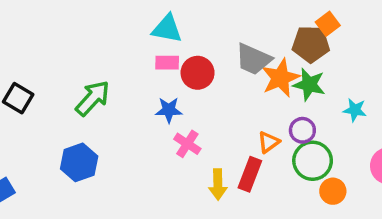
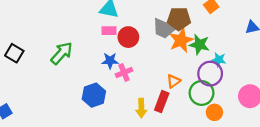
brown pentagon: (311, 44) -> (179, 19), moved
cyan star: (355, 110) -> (219, 60), moved
purple circle: (302, 130) -> (210, 74), moved, size x1.5
pink cross: (187, 144) -> (124, 73), moved, turned 35
blue hexagon: (79, 162) -> (94, 95), moved

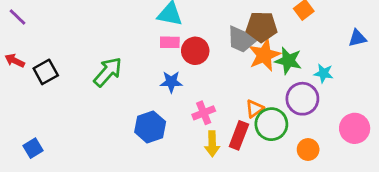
black square: (14, 53) -> (46, 72), turned 30
cyan star: (219, 60) -> (324, 73), moved
pink cross: (124, 73) -> (204, 113), moved
green circle: (202, 93) -> (271, 124), moved

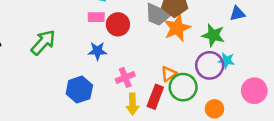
blue triangle: (357, 38) -> (237, 14), moved
green star: (288, 61) -> (213, 35), moved
cyan star: (324, 73) -> (227, 61), moved

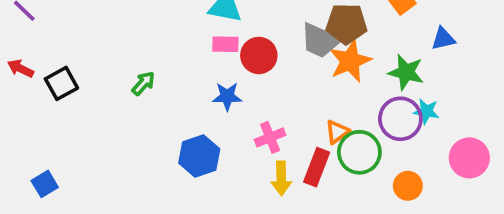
green arrow: (43, 42) -> (143, 83), size x0.6

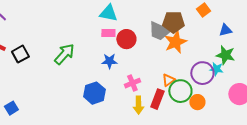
green star: (406, 72) -> (225, 55), moved
green arrow: (143, 83) -> (64, 54), size x1.6
orange circle: (408, 186) -> (197, 102), moved

